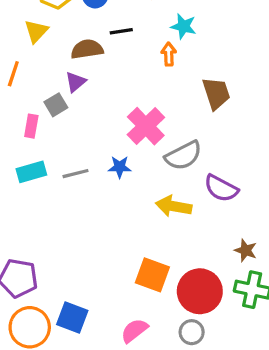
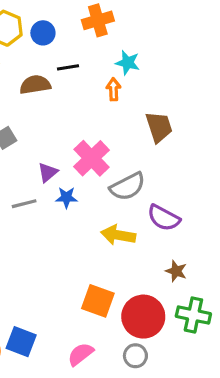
purple triangle: (75, 82) -> (48, 172), moved
brown star: (246, 250) -> (176, 271), moved

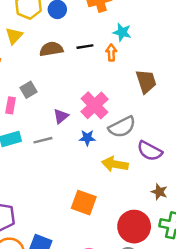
black line: (68, 67) -> (85, 47), moved
blue star: (66, 197) -> (87, 138), moved
orange square: (98, 301) -> (84, 203), moved

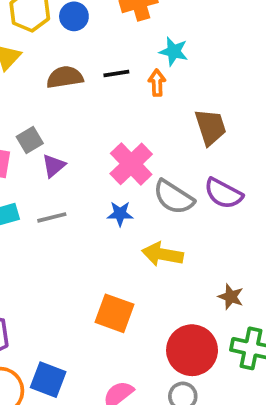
purple triangle: (61, 116) -> (54, 166), moved
gray semicircle: (122, 127) -> (174, 197), turned 60
purple semicircle: (150, 151) -> (223, 193), moved

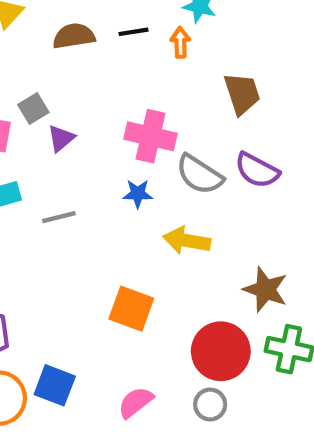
pink cross: (131, 164) -> (151, 136), turned -33
gray line: (52, 217) -> (59, 217), moved
brown star: (231, 297) -> (266, 289), size x1.5

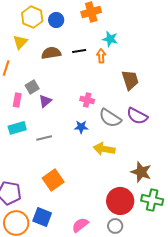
pink cross: (151, 136) -> (87, 100), size x0.6
orange square: (131, 309) -> (53, 180), moved, turned 35

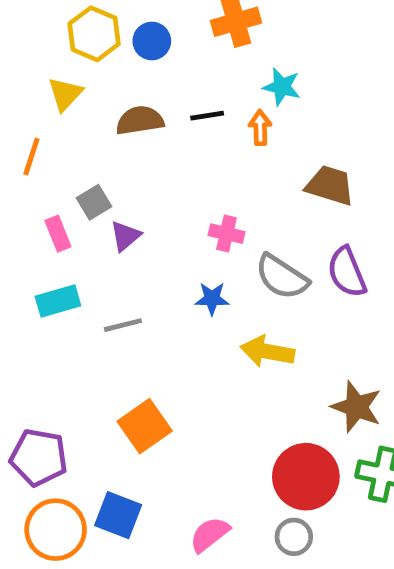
brown trapezoid: (130, 80) -> (330, 185), turned -55
pink rectangle: (17, 100) -> (58, 234), turned -32
purple semicircle: (137, 116) -> (347, 272), turned 40

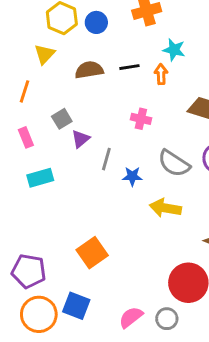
pink rectangle: (58, 234) -> (26, 137), moved
pink cross: (226, 234) -> (141, 119), moved
gray line: (123, 325) -> (106, 159), moved, turned -60
gray circle: (294, 537) -> (167, 319), moved

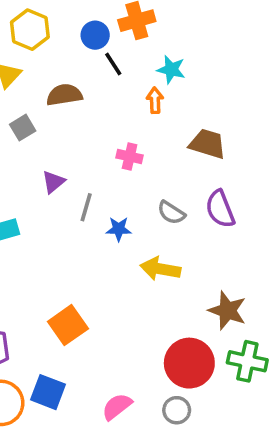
blue circle: (96, 22) -> (95, 35), moved
black line: (129, 67) -> (113, 64), moved, turned 66
gray square: (62, 119) -> (23, 128), moved
gray semicircle: (174, 163) -> (171, 213), size x0.7
gray circle: (167, 319) -> (177, 410), moved

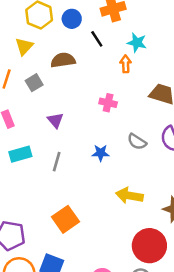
blue circle: (95, 35) -> (72, 19), moved
purple triangle: (53, 182) -> (55, 120), turned -30
gray line: (86, 207) -> (57, 162), moved
yellow arrow: (160, 269) -> (129, 196), moved

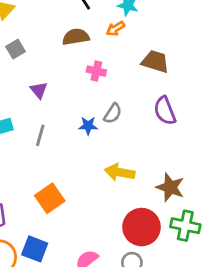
brown semicircle: (63, 60) -> (76, 37), moved
orange arrow: (126, 64) -> (115, 29), turned -120
gray semicircle: (137, 142) -> (113, 113), moved, turned -90

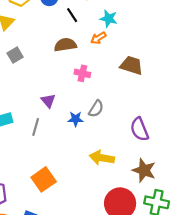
purple triangle: (39, 90) -> (48, 101), moved
purple semicircle: (165, 111) -> (139, 129), moved

